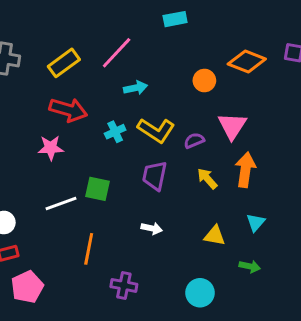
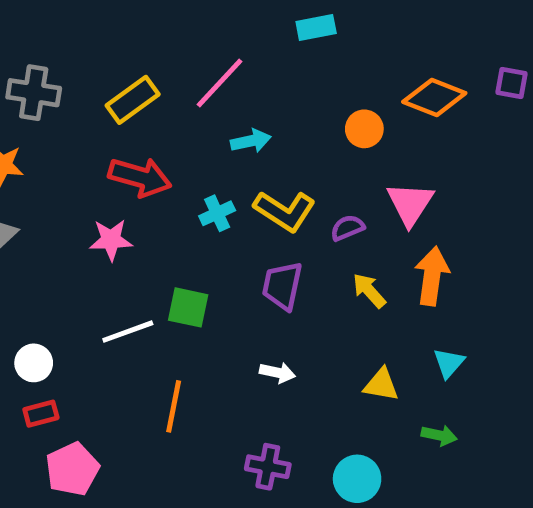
purple cross: (124, 285) -> (268, 467), moved

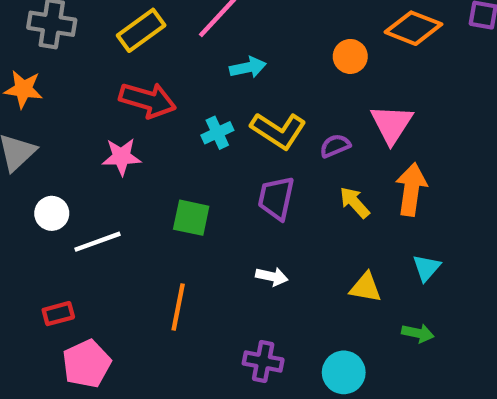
white line: (128, 332) -> (98, 242), moved
white circle: (34, 363) -> (52, 213), moved

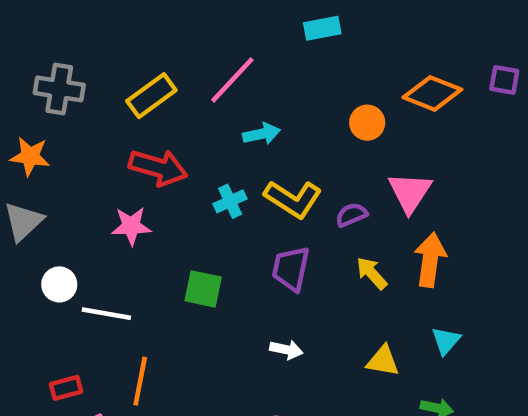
white line: (98, 242) -> (106, 314), turned 30
orange line: (178, 307) -> (140, 381), moved

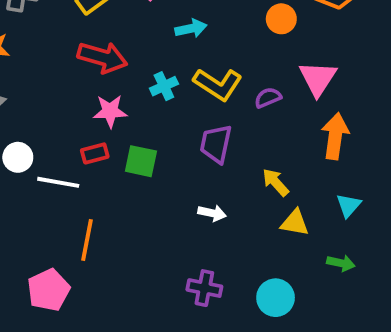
pink star: (131, 226) -> (110, 111), moved
yellow arrow: (372, 273) -> (276, 182), moved
red rectangle: (66, 388) -> (95, 153), moved

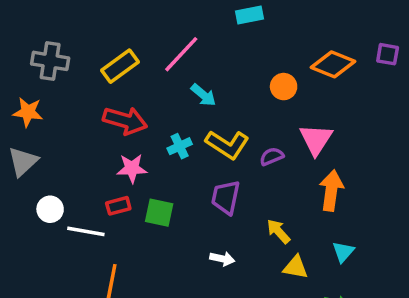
cyan arrow: (191, 28) -> (203, 95), turned 52

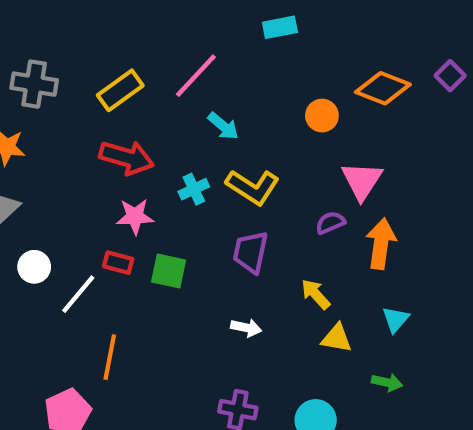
purple square: (388, 54) -> (450, 76), turned 35
purple semicircle: (272, 156) -> (330, 223), moved
red rectangle: (118, 206) -> (118, 263), turned 30
white line: (86, 231) -> (78, 294), turned -60

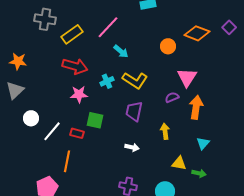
gray cross: (34, 84) -> (45, 19), moved
red rectangle: (118, 263) -> (77, 133), moved
yellow arrow: (316, 294) -> (165, 131), turned 35
yellow triangle: (337, 338) -> (179, 163), moved

